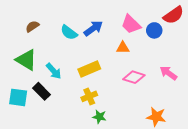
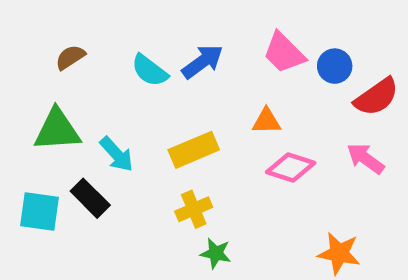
red semicircle: (174, 15) -> (377, 97), moved
orange triangle: (123, 48) -> (266, 121), moved
green triangle: (26, 60) -> (57, 130), turned -35

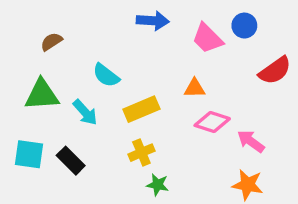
blue arrow: (202, 62) -> (153, 21), moved, turned 40
blue circle: (335, 66) -> (244, 26), moved
cyan semicircle: (150, 70) -> (106, 75), moved
pink arrow: (365, 159) -> (251, 141), moved
black rectangle: (90, 198) -> (71, 161), moved

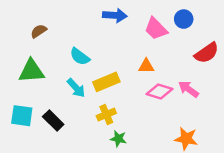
cyan arrow: (85, 112) -> (76, 88), moved
pink arrow: (251, 141) -> (188, 89), moved

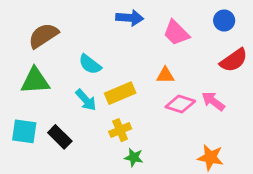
blue circle: (184, 19) -> (224, 21), moved
brown semicircle: (39, 31) -> (43, 36), size x1.6

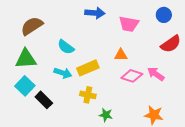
pink trapezoid: (176, 33) -> (129, 24), turned -35
cyan arrow: (86, 100) -> (63, 73), turned -30
yellow cross: (120, 130) -> (88, 95), turned 35
cyan square: (24, 131) -> (25, 86), moved, turned 36
green star: (134, 157) -> (106, 115), moved

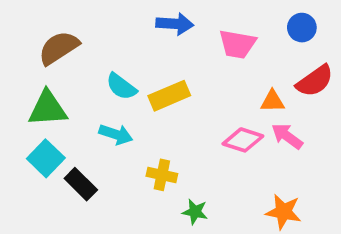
orange triangle: (121, 55) -> (272, 101), moved
yellow rectangle: (88, 68) -> (169, 96), moved

